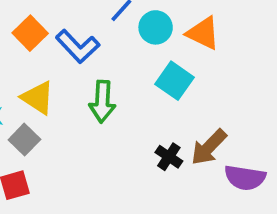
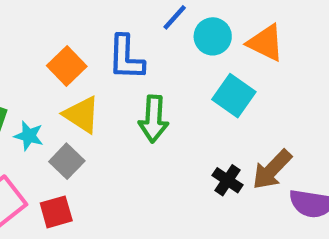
orange square: (30, 33) -> (67, 66), moved
blue L-shape: (78, 46) -> (126, 58), turned 45

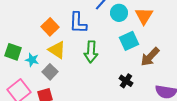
orange triangle: (266, 43) -> (144, 16), turned 36
cyan square: (234, 96) -> (129, 41), turned 30
brown arrow: (272, 170) -> (150, 57), moved

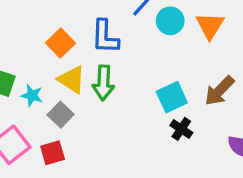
cyan square: (129, 41) -> (172, 97), moved
green arrow: (91, 52) -> (103, 83), moved

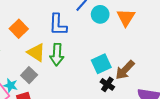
orange square: (61, 43) -> (19, 29), moved
brown arrow: (219, 91) -> (125, 70), moved
cyan star: (32, 96) -> (11, 85), moved

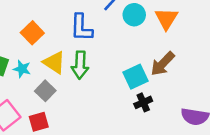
brown arrow: (125, 70) -> (163, 64), moved
black cross: (107, 84) -> (143, 102), turned 32
cyan star: (11, 85) -> (22, 69), moved

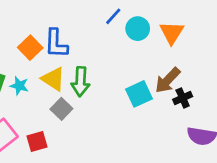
blue L-shape: (81, 28) -> (56, 44), moved
gray square: (45, 91) -> (61, 109), moved
black cross: (143, 102) -> (183, 98), moved

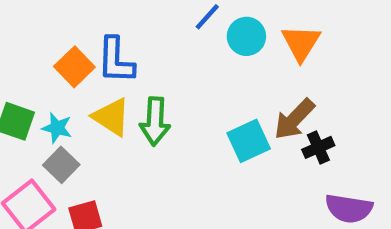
gray square: (61, 109) -> (61, 165), moved

